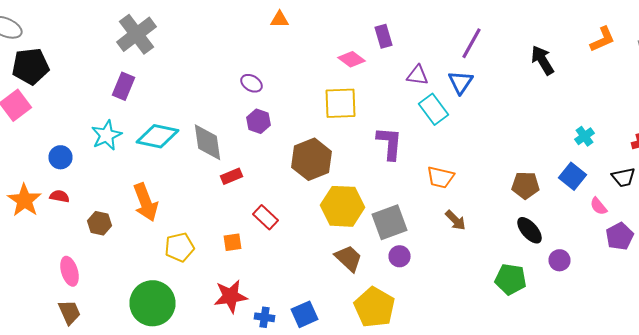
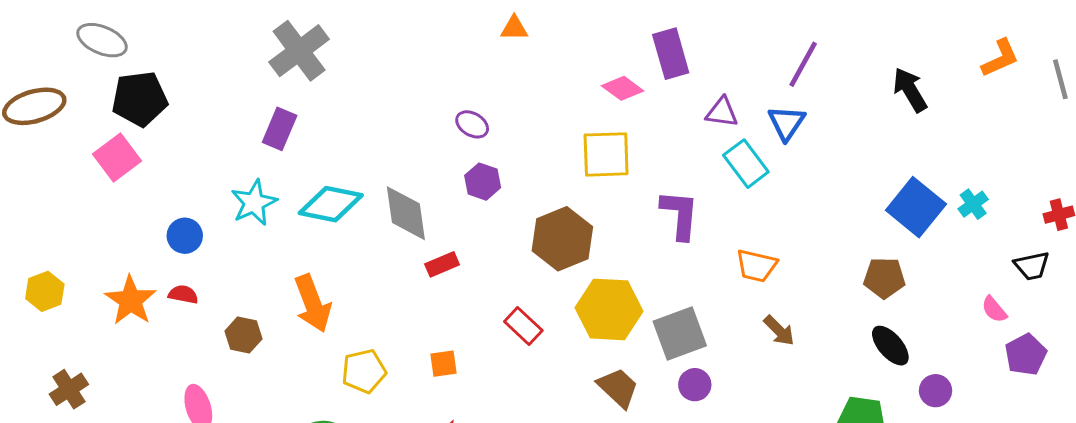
purple rectangle: (384, 36) -> (671, 54), size x1.4
blue square: (572, 176) -> (916, 207), moved, size x1.4
red rectangle: (266, 217) -> (523, 326), moved

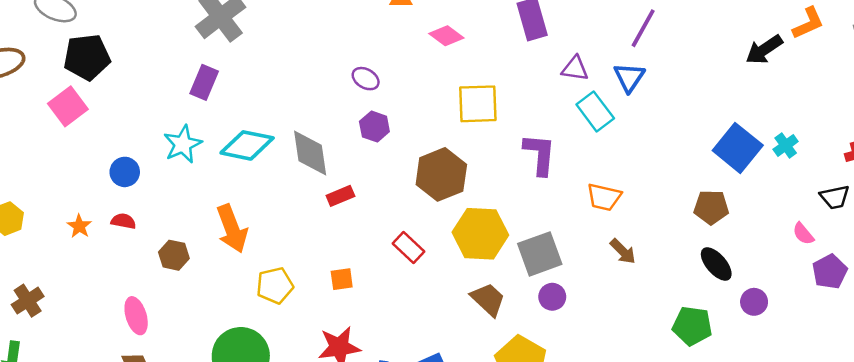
pink diamond: (623, 88) -> (446, 36), moved
black arrow: (910, 90) -> (764, 50), moved, turned -93
orange star: (131, 300) -> (79, 226), size x0.6

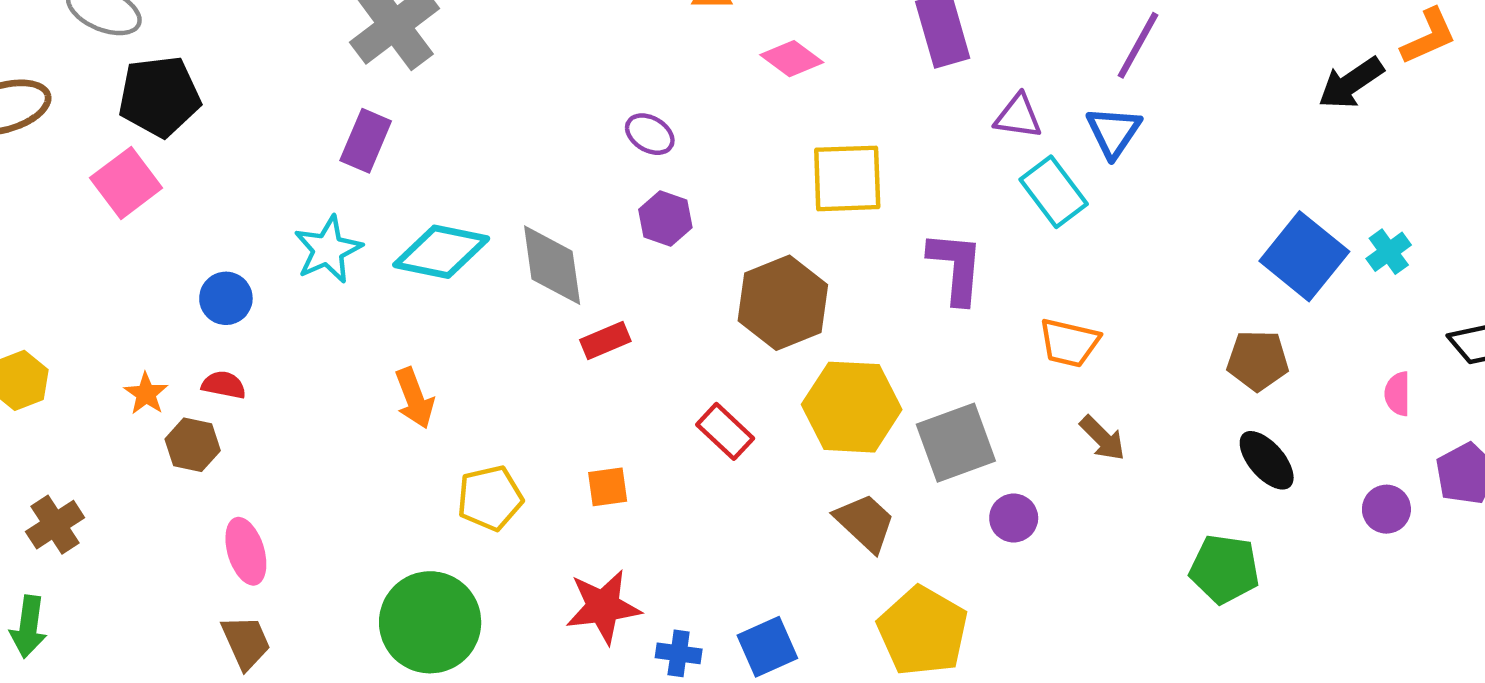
orange arrow: (232, 229) -> (415, 398), size x0.7
pink semicircle: (803, 234) -> (1398, 394), moved, turned 40
brown hexagon: (174, 255) -> (193, 445), moved
purple circle: (552, 297) -> (1014, 518), moved
purple circle: (754, 302) -> (1386, 509), moved

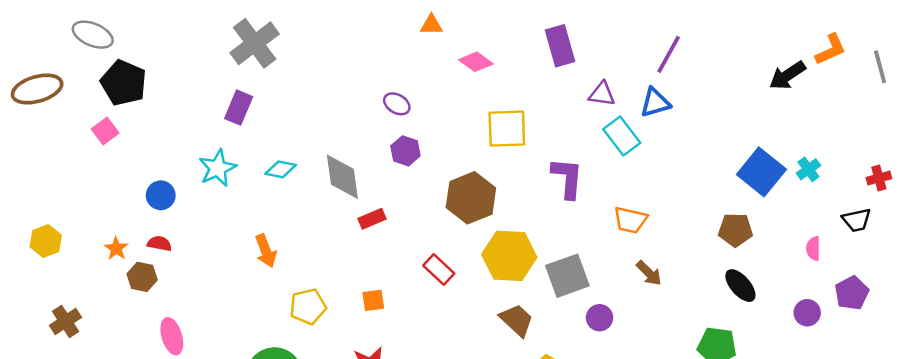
black pentagon: (159, 96) -> (124, 83), turned 30
blue triangle: (1114, 132) -> (655, 103), turned 40
pink square: (126, 183) -> (105, 131), size x0.7
cyan diamond: (441, 252) -> (281, 169), size x0.6

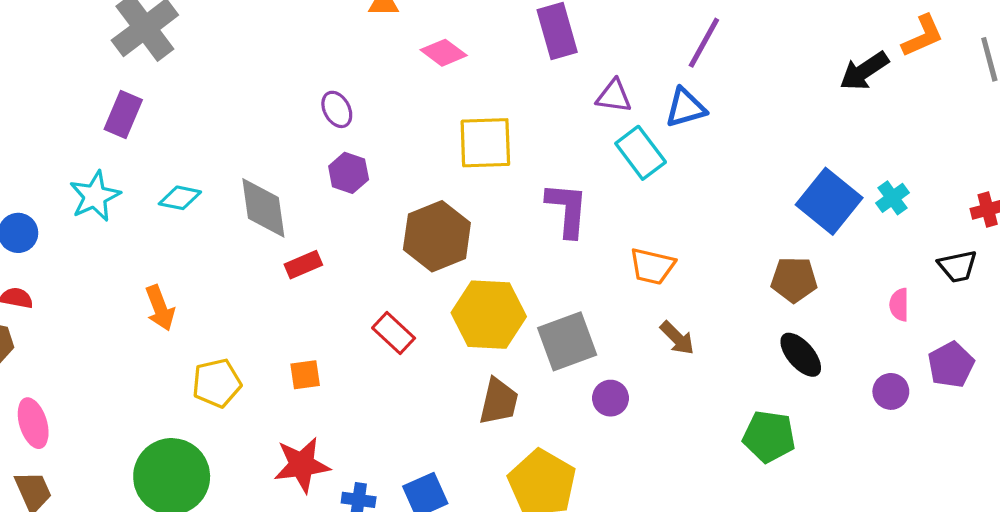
purple ellipse: (397, 104) -> (337, 109), turned 30
brown trapezoid: (517, 320) -> (499, 401), turned 60

